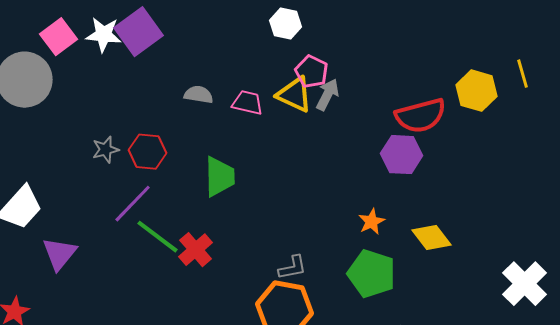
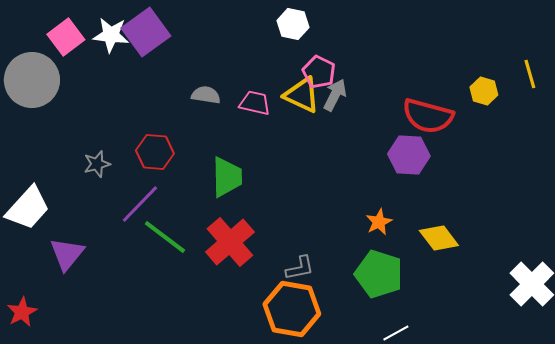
yellow hexagon: (477, 91) -> (484, 91), size x0.7
red semicircle: (421, 116) -> (428, 116), turned 30
gray star: (106, 150) -> (97, 164), moved
red cross: (196, 250) -> (230, 242), moved, size x1.4

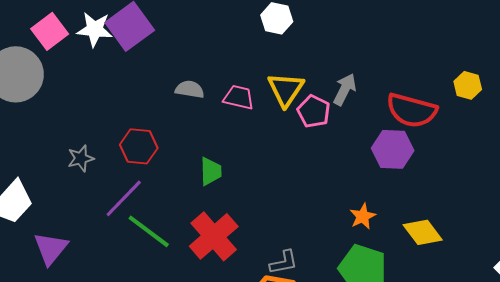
pink pentagon: (319, 72) -> (314, 111), moved
yellow triangle: (302, 95) -> (286, 89), turned 39
gray arrow: (335, 95) -> (345, 89), moved
green trapezoid: (227, 177) -> (211, 171), size x0.7

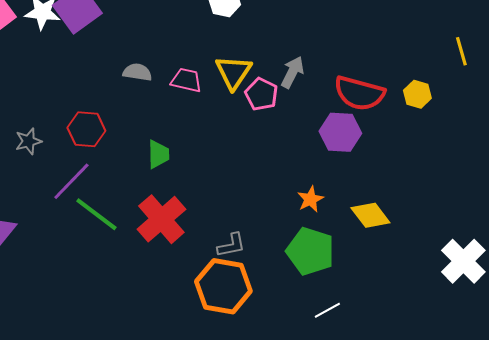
yellow hexagon: (468, 85) -> (417, 94), moved

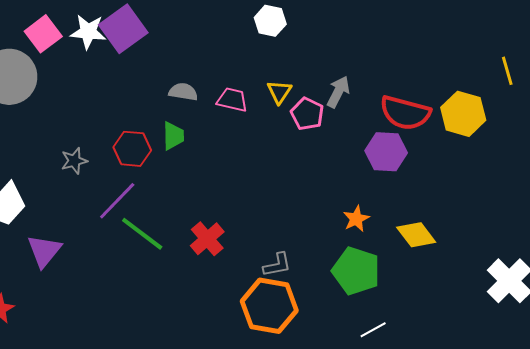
yellow triangle: (233, 72) -> (279, 92), size x0.7
yellow hexagon: (417, 94) -> (463, 114), size x1.6
green trapezoid: (158, 154) -> (173, 136), moved
red cross: (161, 219) -> (207, 239), size x0.7

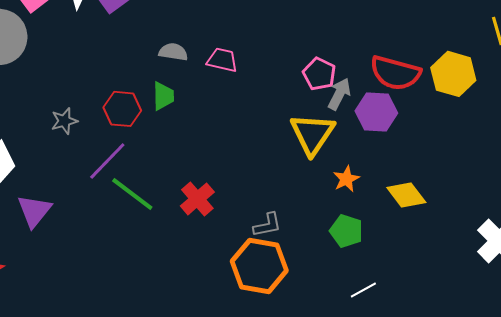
yellow triangle: (279, 92) -> (312, 134), moved, size x1.8
gray arrow: (338, 92) -> (339, 94), moved
pink pentagon: (307, 114) -> (319, 74), moved
green pentagon: (356, 271) -> (346, 231), size x0.7

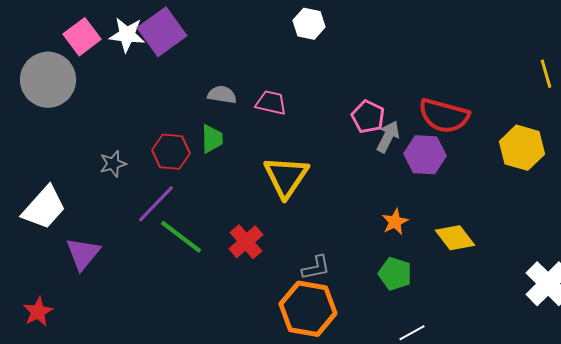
yellow hexagon: (453, 74) -> (522, 148), moved
yellow triangle: (312, 134) -> (286, 177), moved

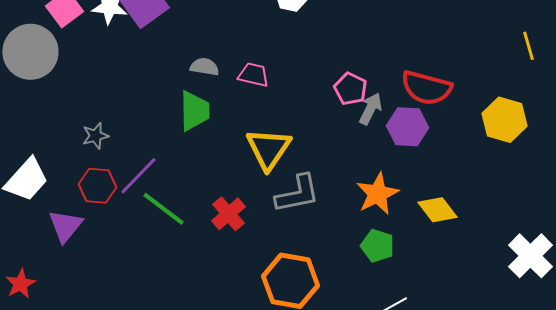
green trapezoid: (212, 139) -> (194, 111), size x1.4
red hexagon: (171, 152) -> (97, 186), moved
orange star: (395, 222) -> (377, 194), size x1.6
gray L-shape: (316, 268) -> (297, 194), moved, size x1.6

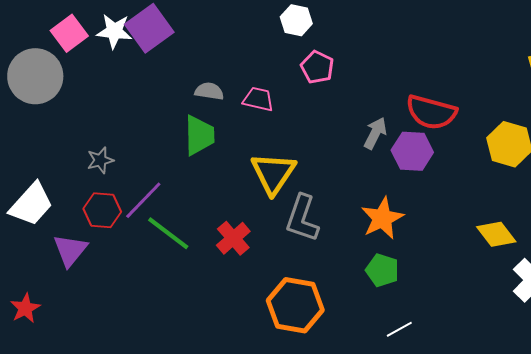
pink pentagon: (350, 89) -> (317, 67), moved
gray L-shape: (297, 194) -> (302, 218), turned 120
yellow diamond: (437, 210) -> (496, 234), moved

